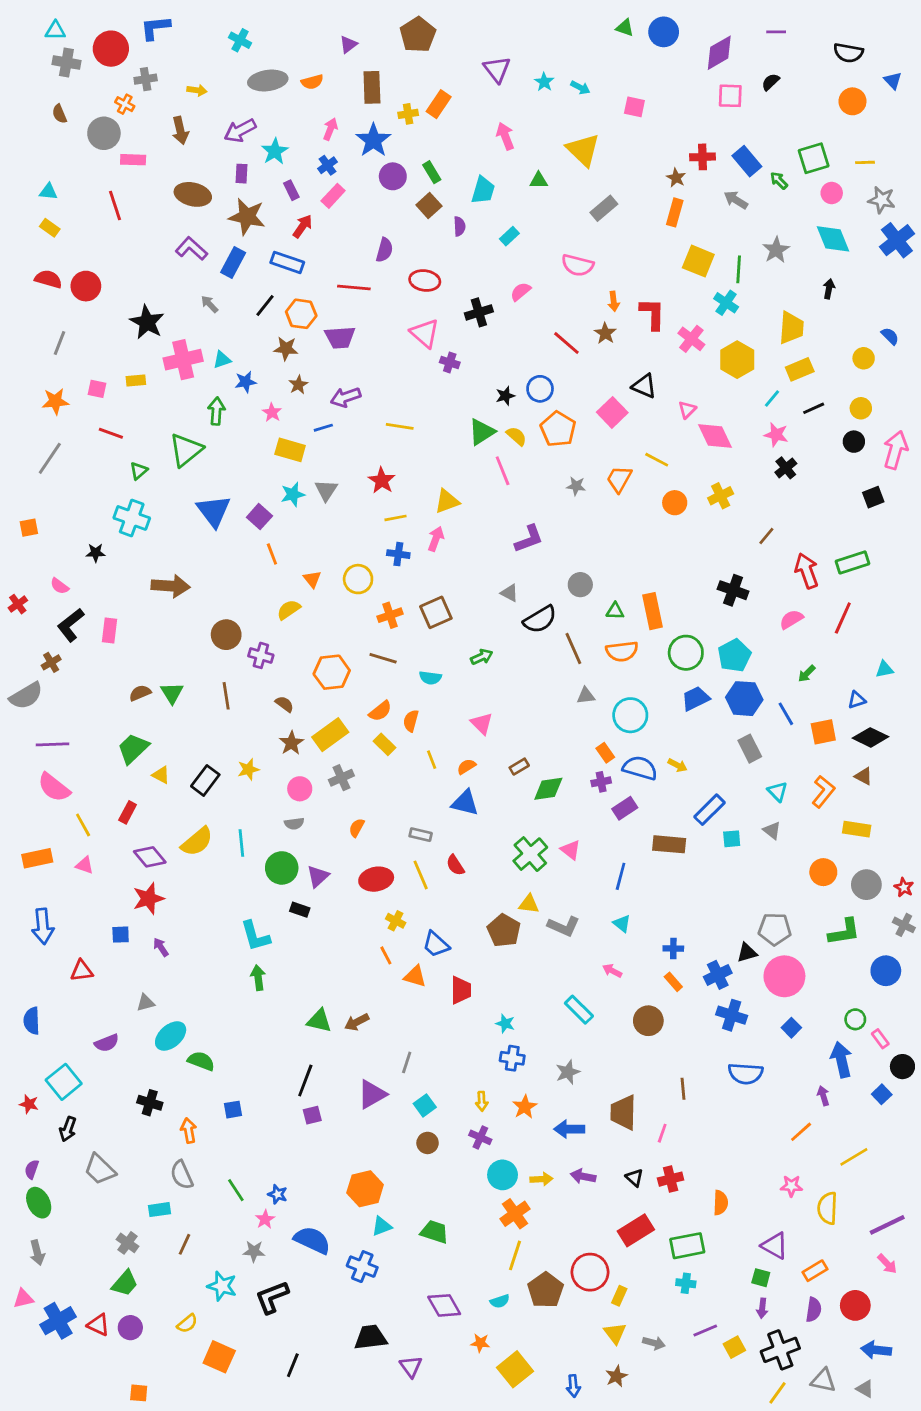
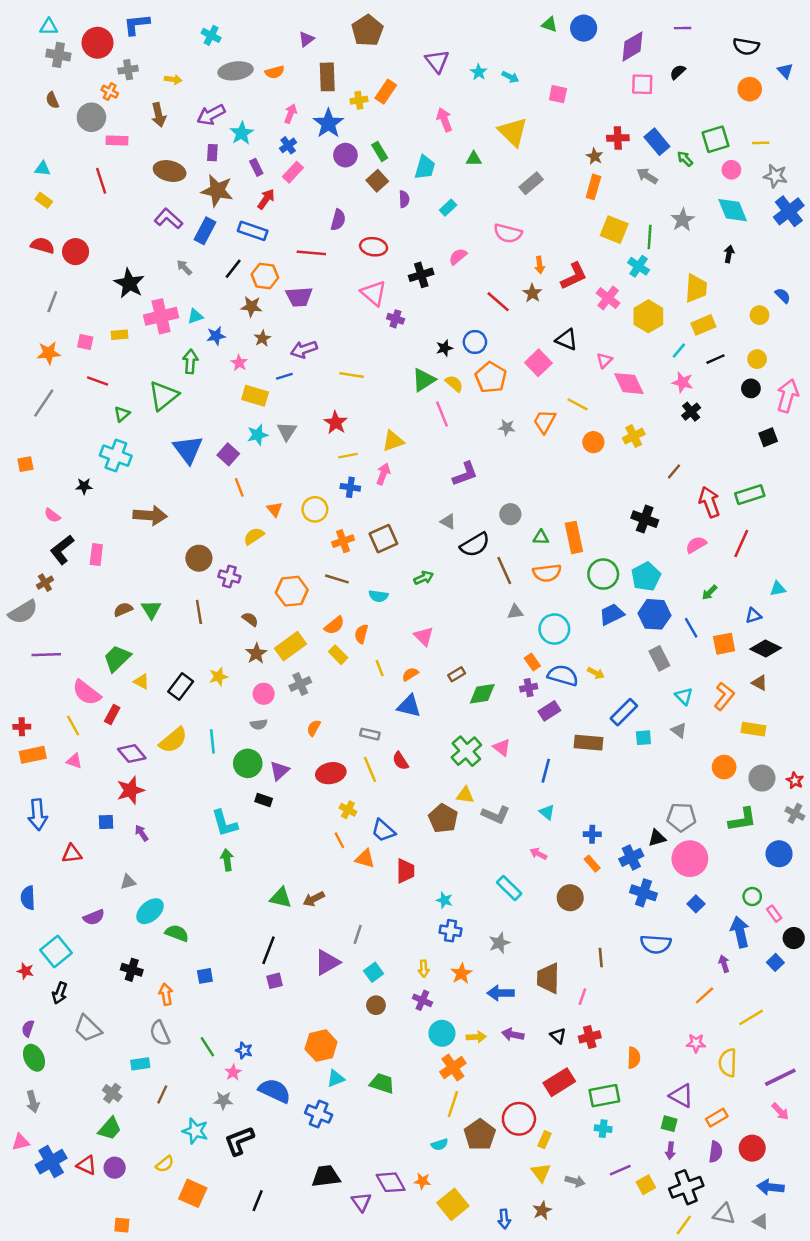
red L-shape: (653, 314) -> (574, 276), turned 64
red cross: (18, 604) -> (22, 727), moved, turned 35
pink semicircle: (54, 787) -> (87, 693), moved
purple diamond: (444, 1305) -> (391, 1182), moved

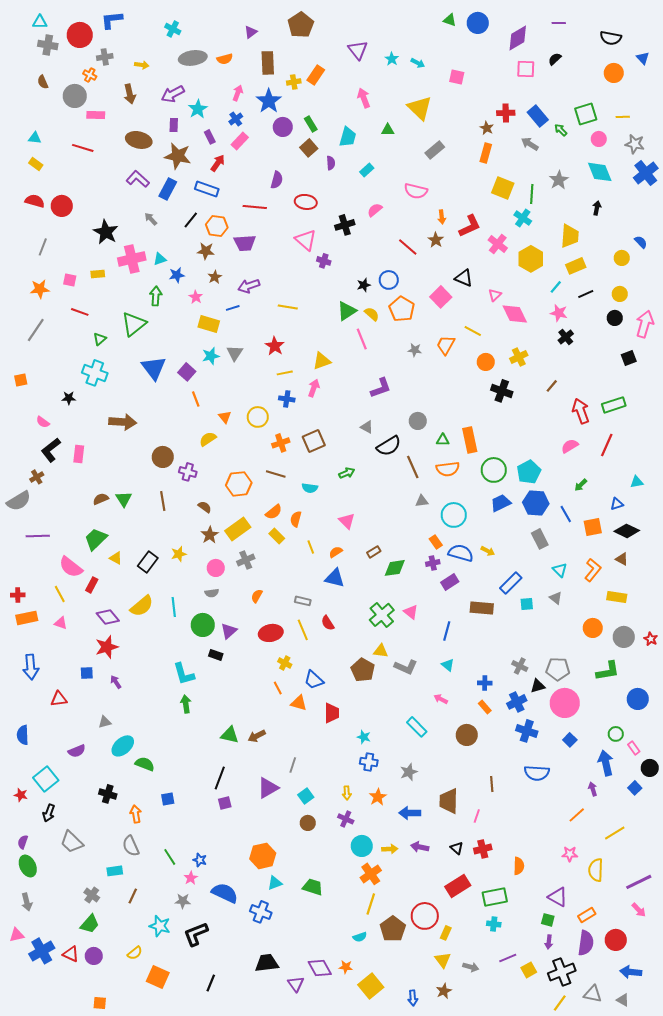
red line: (101, 181) -> (83, 148), turned -55
black cross: (645, 519) -> (502, 391), moved
gray cross: (795, 813) -> (520, 666), moved
purple semicircle: (716, 1152) -> (586, 943), size x1.4

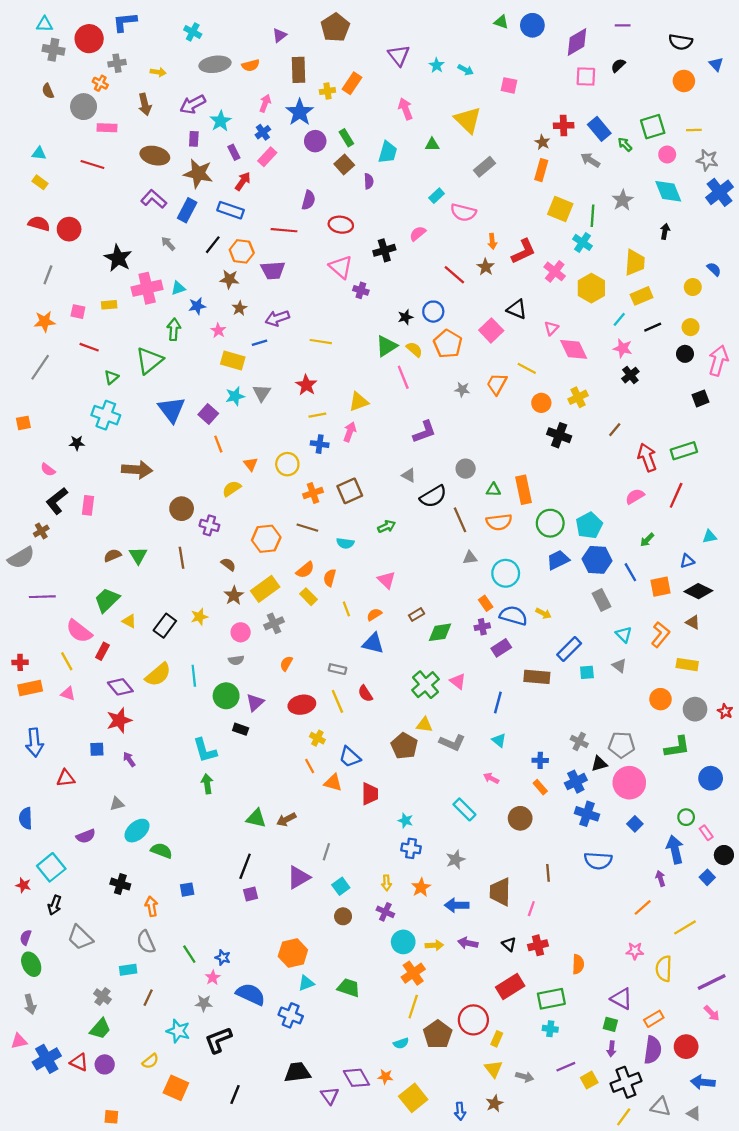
cyan rectangle: (367, 170) -> (437, 196), moved

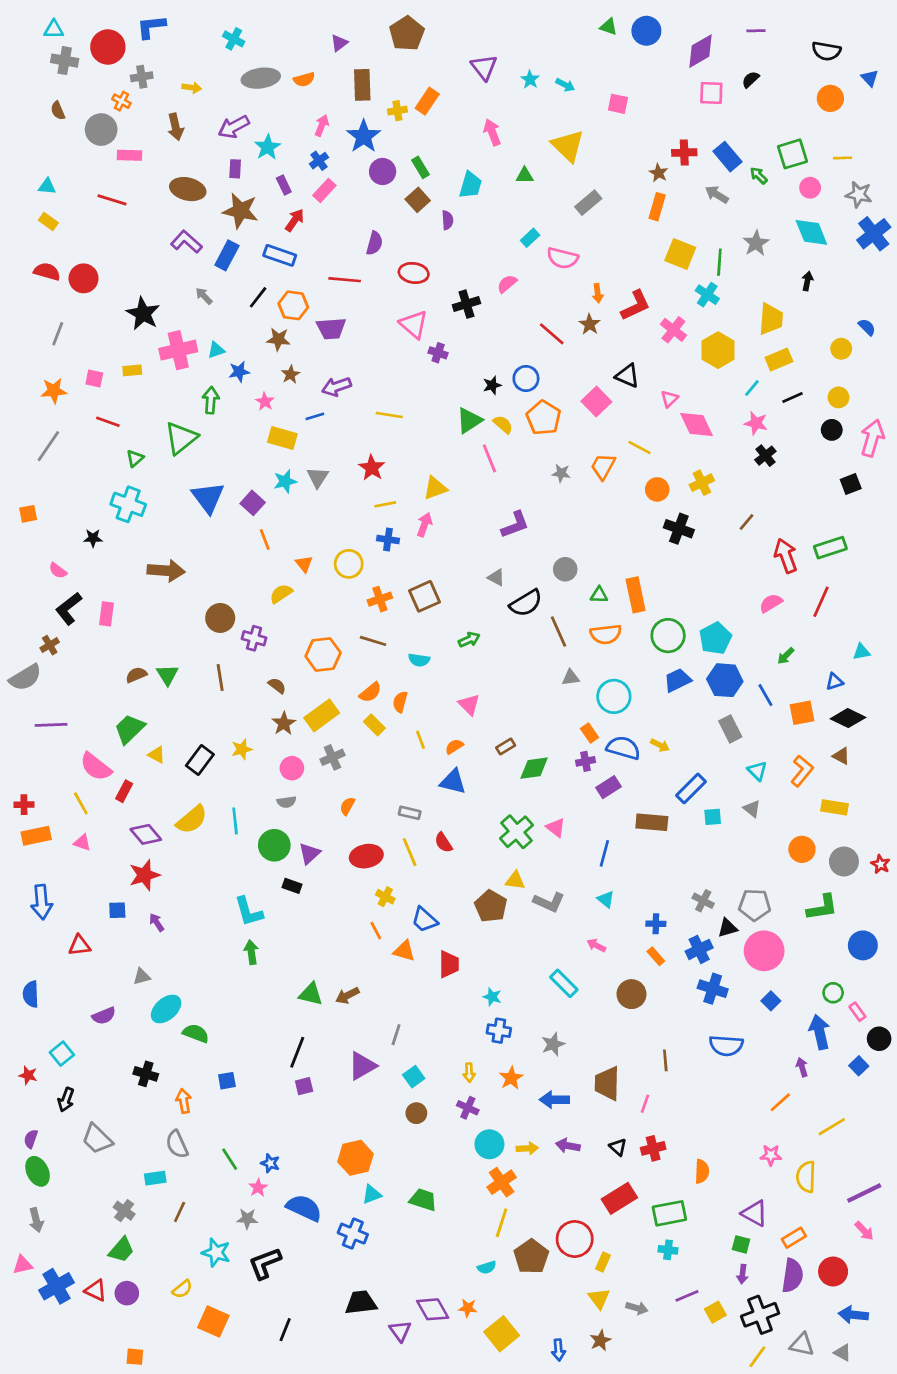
cyan square: (51, 867) -> (62, 1054), size x0.7

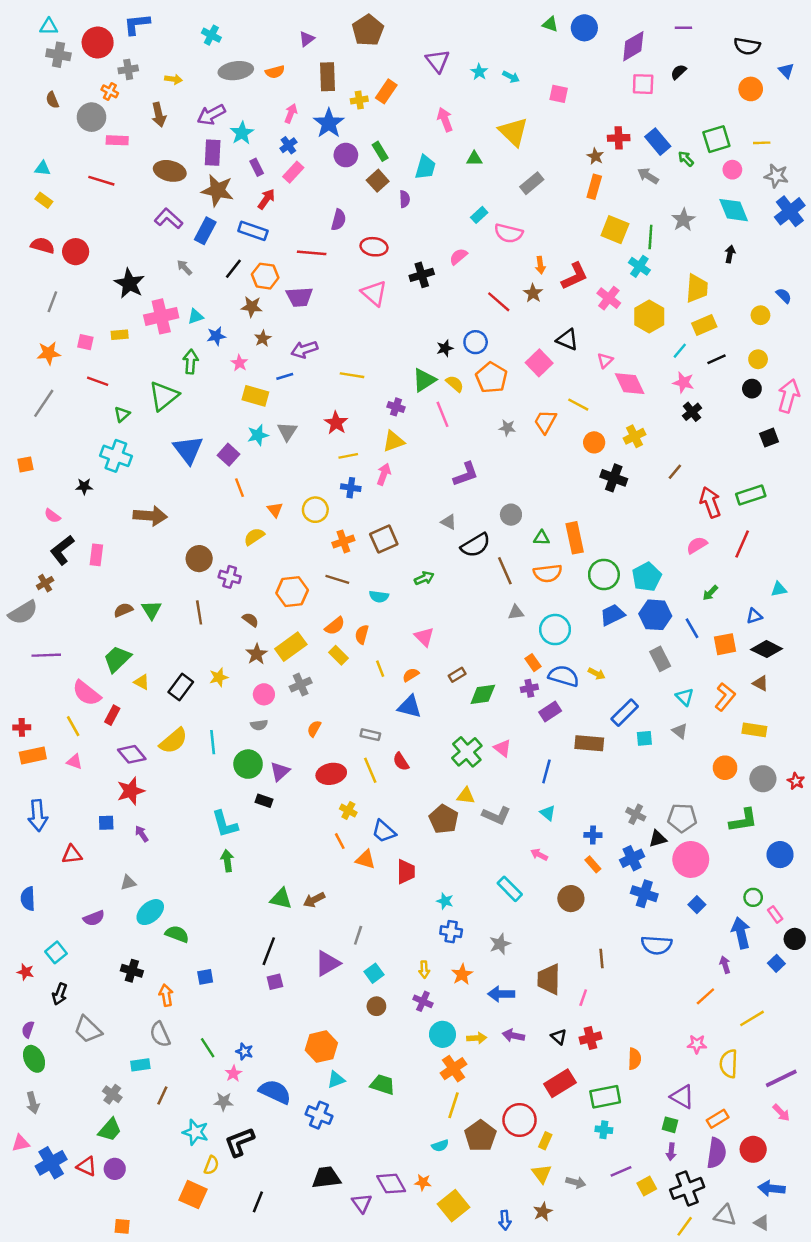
purple rectangle: (235, 169) -> (213, 153), size x1.5
purple cross: (438, 353) -> (396, 407), moved
yellow semicircle: (182, 1289) -> (211, 1165), moved, turned -30

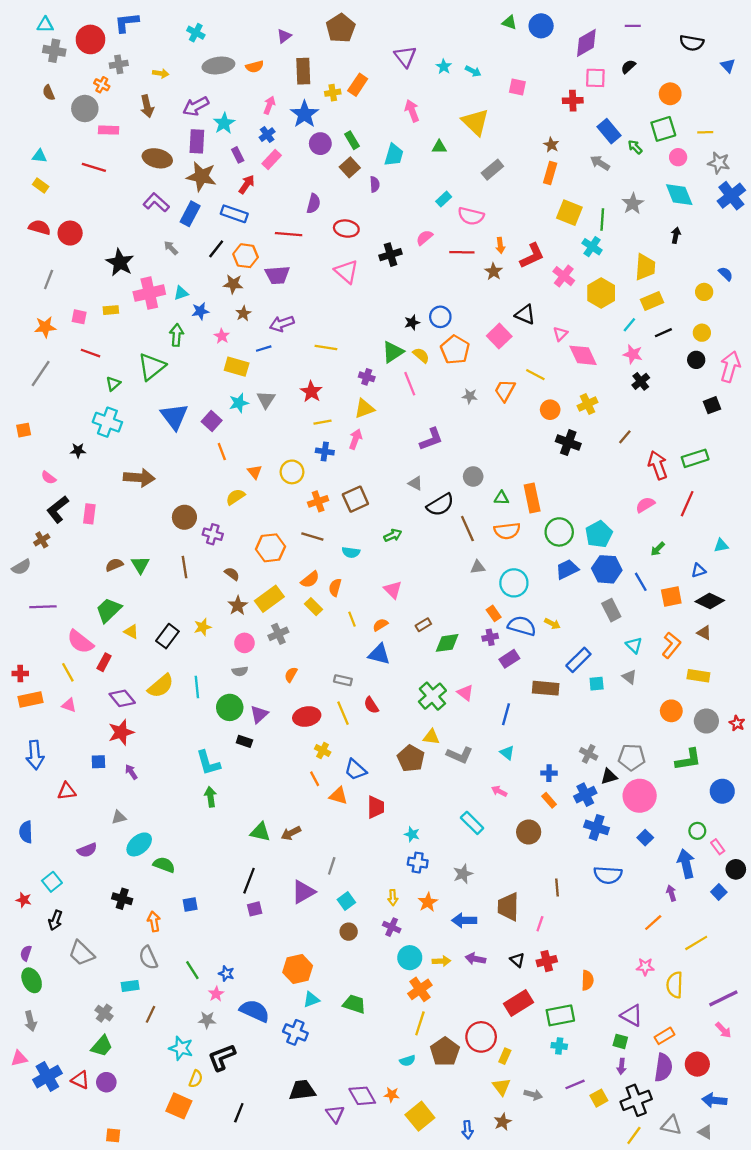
orange circle: (751, 89) -> (670, 94), moved
red cross: (619, 138) -> (573, 101), moved
red line: (499, 302) -> (462, 252), moved, turned -40
gray semicircle: (23, 612) -> (21, 567), size x0.7

